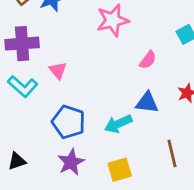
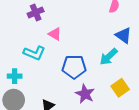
purple cross: (22, 44) -> (36, 12), moved, size x0.7
blue triangle: (147, 103) -> (123, 35), turned 48

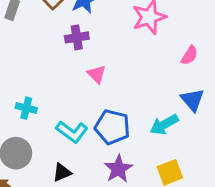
cyan L-shape: (34, 53) -> (72, 132), moved
cyan cross: (15, 76) -> (26, 108), moved

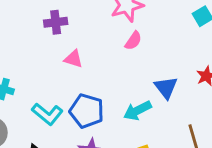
pink semicircle: (189, 55) -> (133, 41), moved
pink triangle: (97, 74) -> (73, 59), turned -30

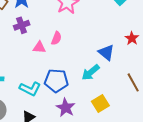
pink semicircle: (133, 41) -> (56, 38), moved

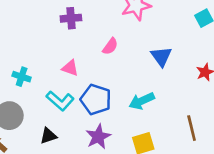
pink triangle: (39, 47) -> (70, 68), moved
blue triangle: (106, 52) -> (161, 57), moved

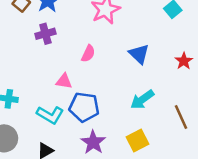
pink triangle: (70, 68) -> (64, 81), moved
cyan arrow: (142, 101) -> (142, 100), moved

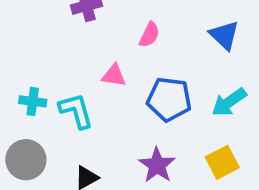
blue pentagon: (84, 107) -> (169, 99), moved
cyan L-shape: (50, 115) -> (76, 111), moved, turned -136

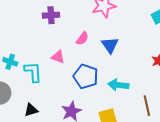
blue triangle: (224, 35) -> (110, 45), moved
cyan arrow: (229, 102) -> (118, 85), turned 30

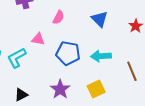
blue triangle: (110, 45) -> (100, 19), moved
cyan L-shape: (33, 72) -> (17, 58), turned -105

